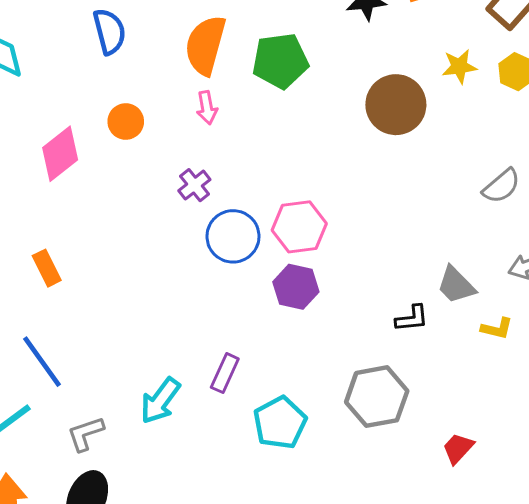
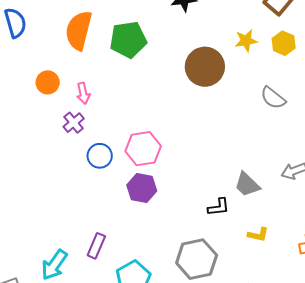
pink arrow: (207, 108) -> (83, 93), moved
orange circle: (126, 121) -> (48, 82), moved
gray semicircle: (501, 186) -> (273, 98), moved, turned 80
blue circle: (233, 236) -> (100, 156), size x0.7
yellow L-shape: (497, 329) -> (258, 235), moved

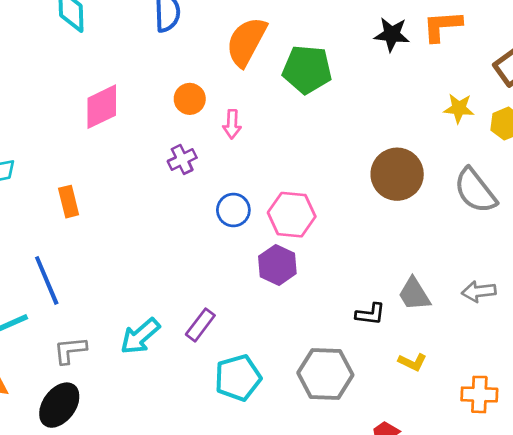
brown circle: (205, 67) -> (397, 174), moved
gray semicircle: (273, 98) -> (475, 191), size x1.4
purple cross: (74, 123) -> (182, 159), moved

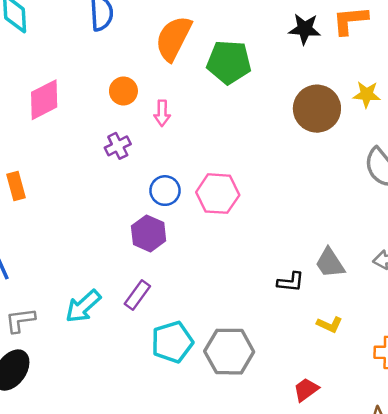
brown circle: (397, 174) -> (317, 109), moved
purple hexagon: (277, 265) -> (149, 233), moved
gray hexagon: (325, 374) -> (229, 352), moved

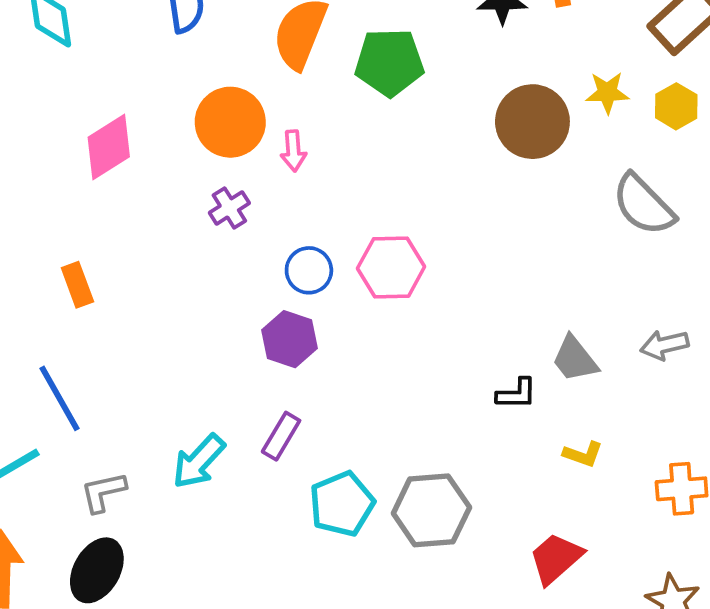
orange circle: (123, 91) -> (230, 122), size x1.6
red trapezoid: (306, 390) -> (556, 558), size x1.4

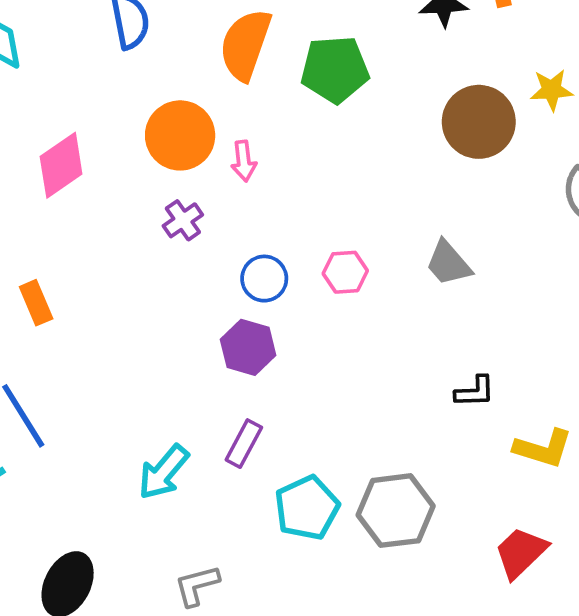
pink hexagon: (391, 267) -> (345, 272), size x0.7
gray trapezoid: (575, 359) -> (448, 263), moved
yellow L-shape: (583, 454) -> (543, 448), size x1.5
gray L-shape: (103, 492) -> (197, 585), moved

